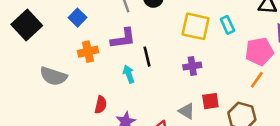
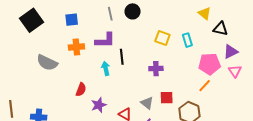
blue square: (78, 18) -> (72, 20), turned 32
yellow square: (196, 26) -> (162, 38), size x0.7

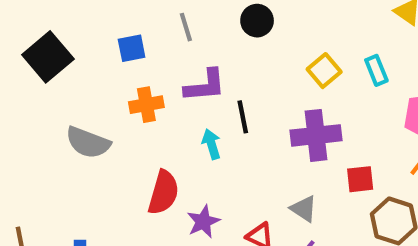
gray line: (110, 14) -> (186, 27), moved
yellow square: (162, 38) -> (324, 71), turned 35
purple cross: (156, 69) -> (316, 135), size x1.6
red semicircle: (81, 90) -> (163, 192), size x1.5
red square: (167, 98) -> (360, 179), moved

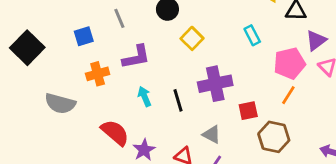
yellow square: (324, 71) -> (192, 38), moved
black line: (243, 117) -> (178, 100), moved
red semicircle: (163, 192) -> (115, 133), turned -60

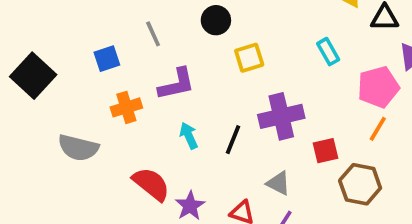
yellow square: (192, 38) -> (249, 58), turned 30
black line: (178, 100) -> (233, 140), turned 40

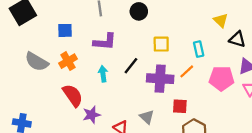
yellow square: (249, 58) -> (161, 44), moved
blue square: (107, 59) -> (65, 30), moved
orange cross: (126, 107) -> (68, 61), moved, turned -30
orange line: (378, 129) -> (187, 71), moved
black line: (233, 140) -> (131, 66), moved

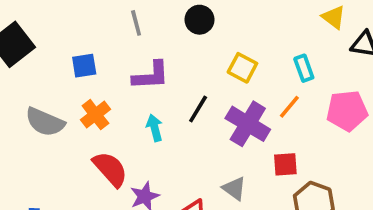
yellow square: (161, 44) -> (242, 68), turned 36
purple cross: (160, 79) -> (248, 124), turned 35

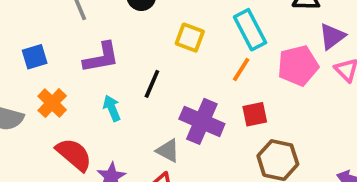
cyan rectangle: (304, 68) -> (250, 30), size x1.5
purple cross: (248, 124) -> (202, 121), moved
red square: (285, 164) -> (255, 114), moved
gray triangle: (234, 189) -> (168, 151), moved

